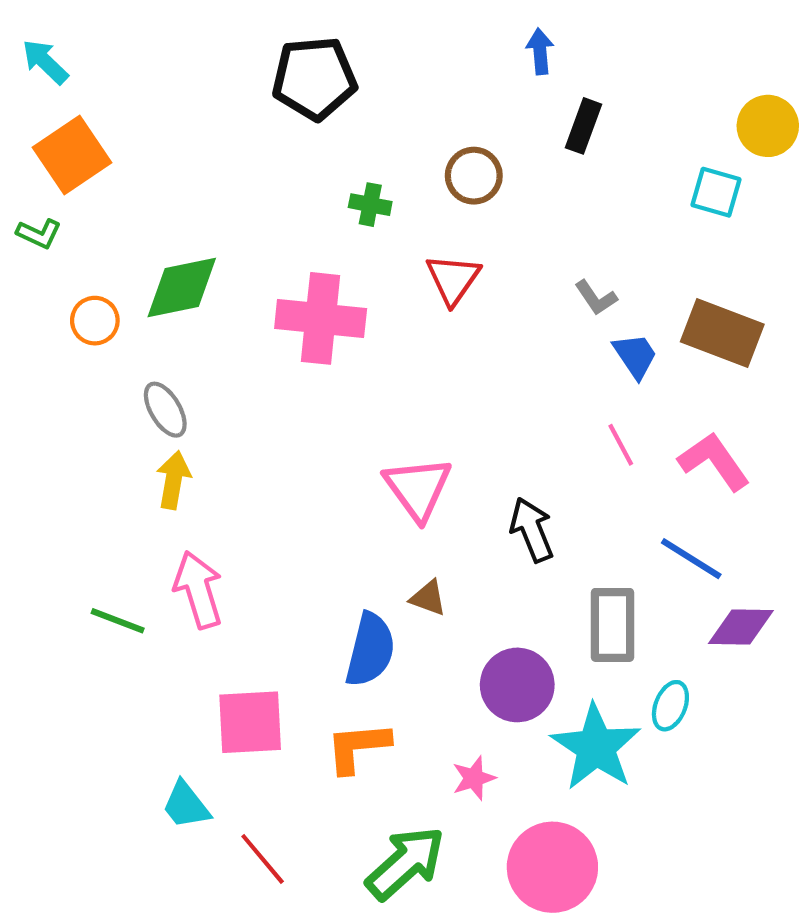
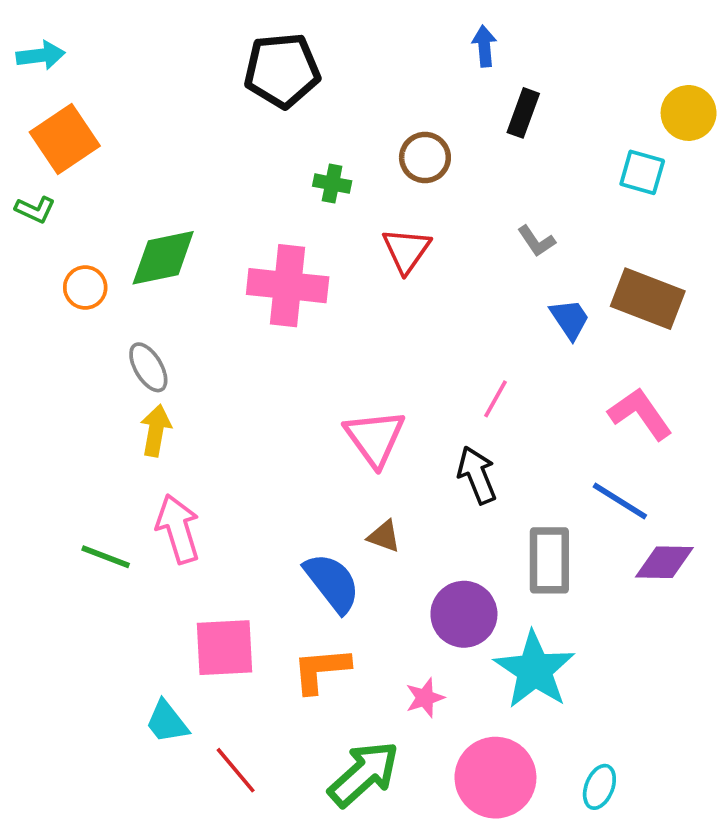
cyan arrow: (45, 62) -> (41, 55), turned 129
gray L-shape: (596, 298) -> (536, 241), moved
pink line: (621, 445) -> (495, 399), moved, turned 57
blue semicircle: (370, 650) -> (332, 583), turned -52
cyan ellipse: (670, 706) -> (599, 787), moved

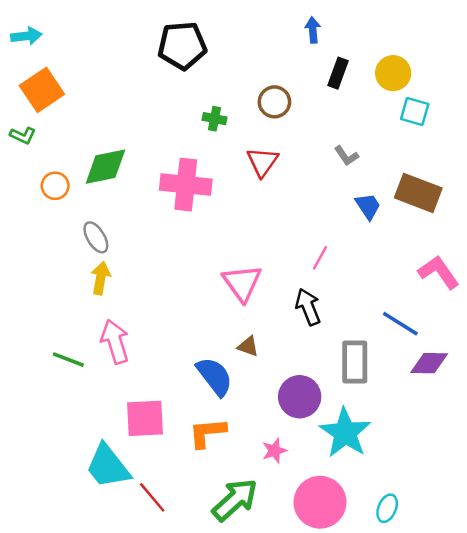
yellow circle: (689, 113) -> (393, 73), moved
pink L-shape: (640, 414) -> (439, 272), moved
cyan trapezoid: (167, 722) -> (108, 466), size x1.6

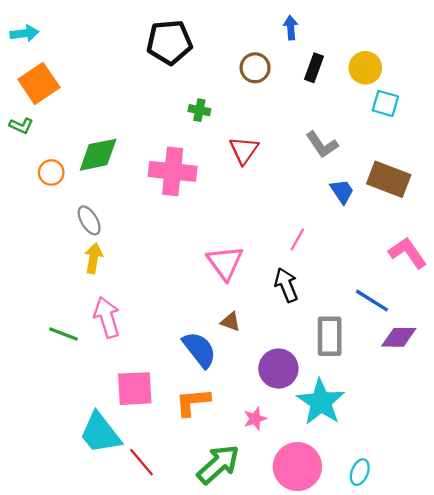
brown circle: (274, 102) -> (255, 68), moved
gray L-shape: (346, 156) -> (322, 145), size x1.4

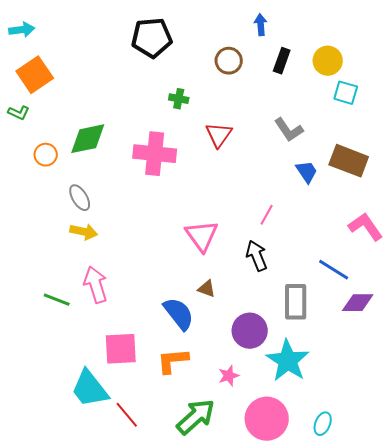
yellow arrow: (94, 258) -> (84, 232), turned 92

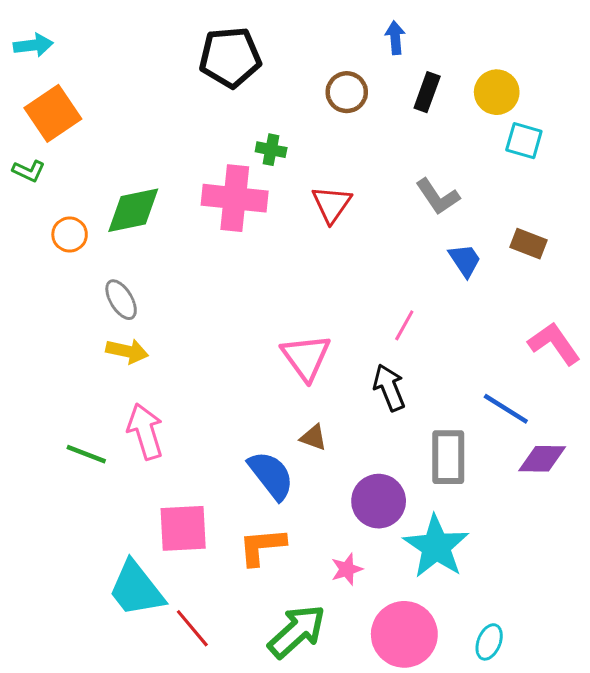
pink cross: (155, 154) -> (235, 198), moved
brown rectangle: (349, 161) -> (529, 244), size x0.6

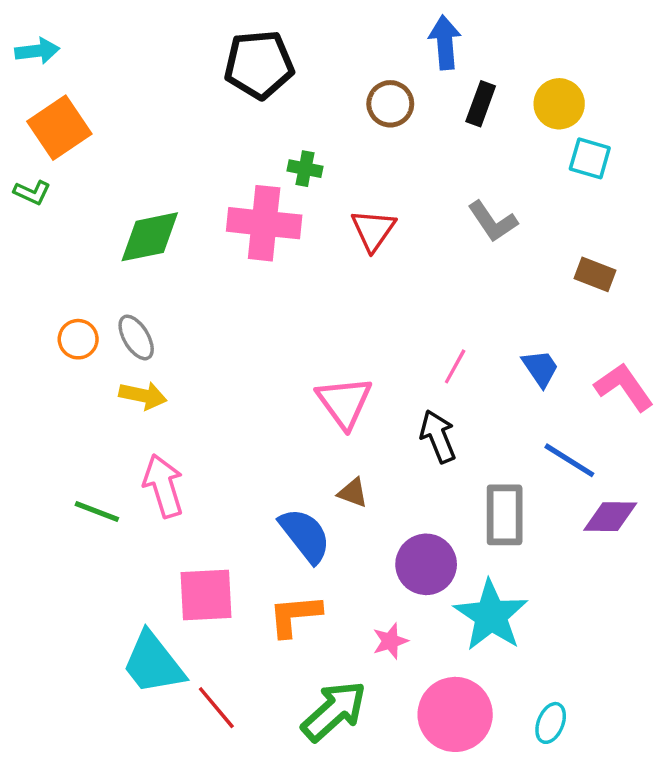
blue arrow: (395, 38) -> (445, 42), size x1.4
orange circle: (70, 235) -> (78, 339), moved
blue trapezoid: (465, 260) -> (540, 368), moved

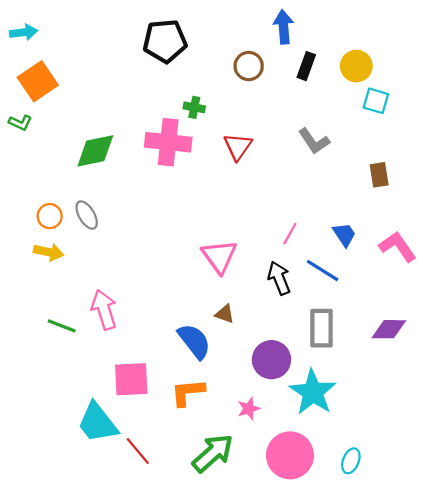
brown rectangle: (595, 274) -> (379, 175), turned 60
yellow arrow: (143, 395) -> (49, 252), moved
blue line: (569, 460) -> (323, 270), moved

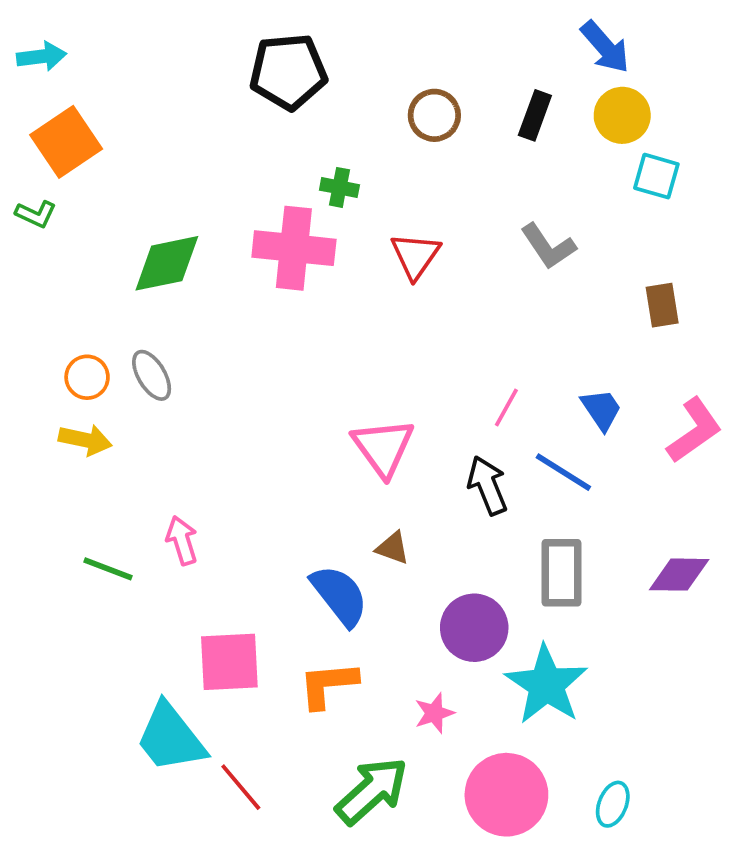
blue arrow: (283, 27) -> (605, 47), moved, turned 144
pink L-shape: (398, 247) -> (694, 430), turned 90
pink arrow: (104, 310) -> (182, 540), size x0.7

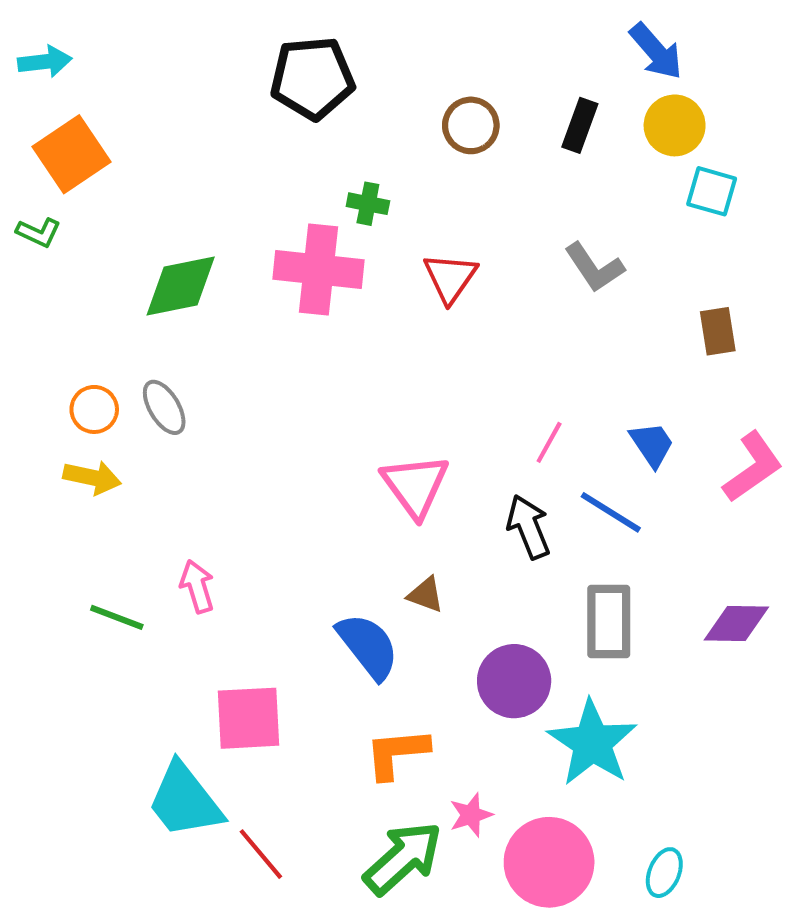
orange L-shape: (328, 685) -> (397, 753), moved
pink star: (434, 713) -> (471, 815), moved

